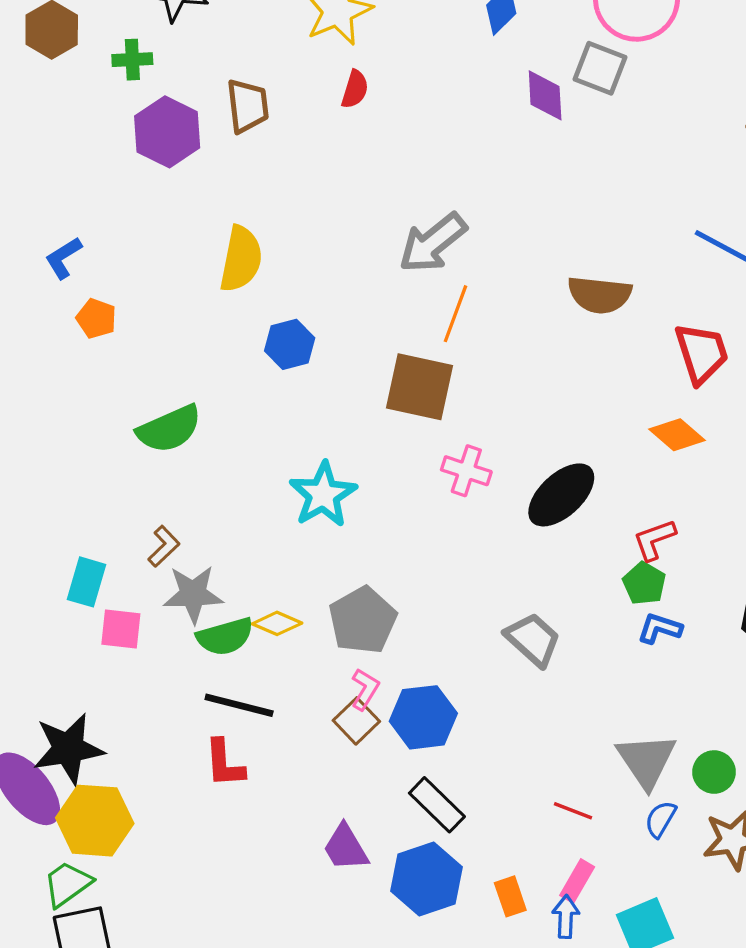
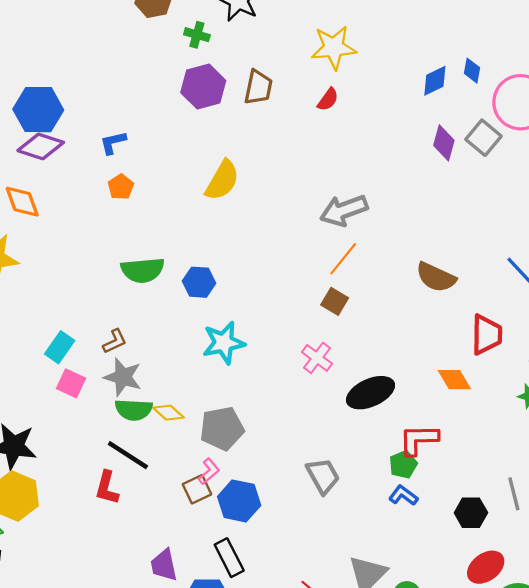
blue hexagon: (290, 344) -> (199, 282), moved
brown square: (420, 387) -> (335, 301), moved, size x0.6
red L-shape: (654, 540) -> (419, 440), size x1.4

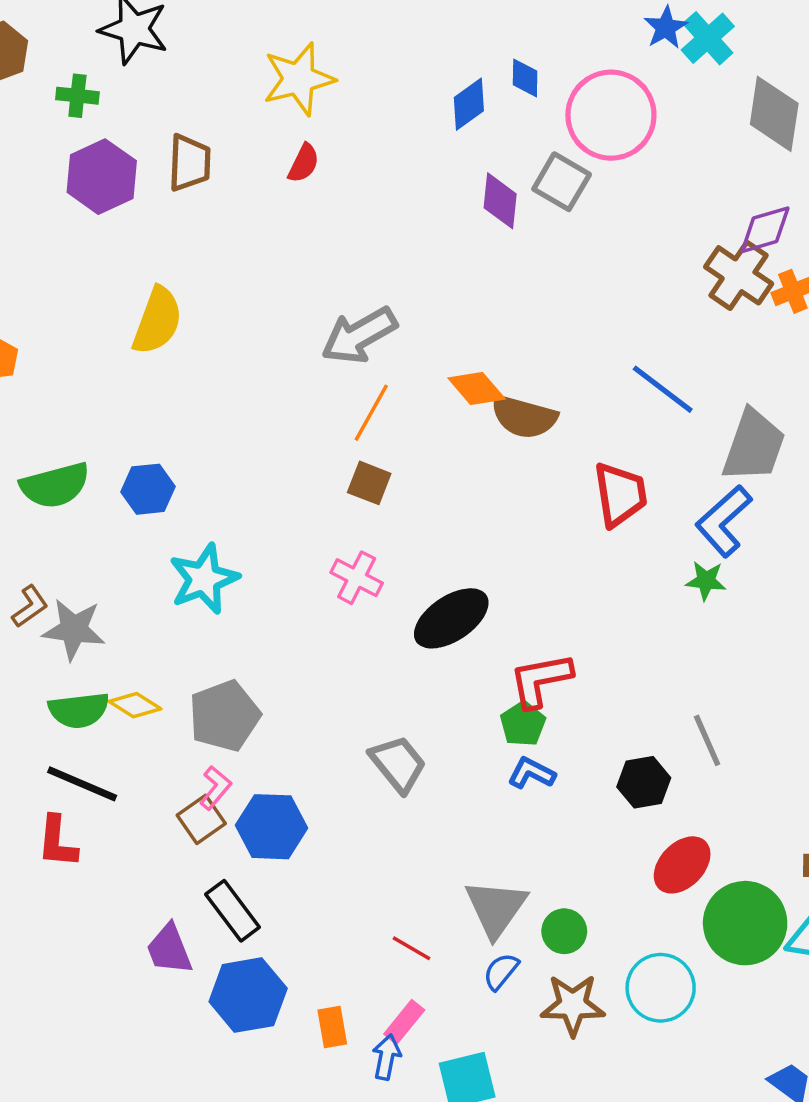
gray star: (123, 377) -> (74, 629), moved
orange diamond: (454, 380) -> (477, 389), moved
black rectangle: (229, 558) -> (233, 911), moved

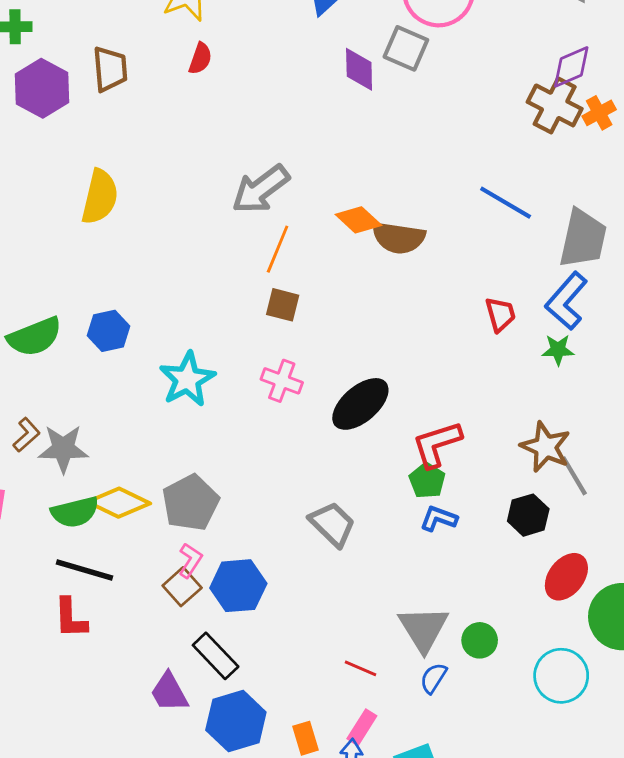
red trapezoid: (620, 494) -> (500, 314), moved, size x0.7
cyan star: (204, 579) -> (187, 379), moved
yellow diamond: (135, 705) -> (119, 503), size x1.5
brown star: (573, 1005) -> (546, 447), moved, turned 30

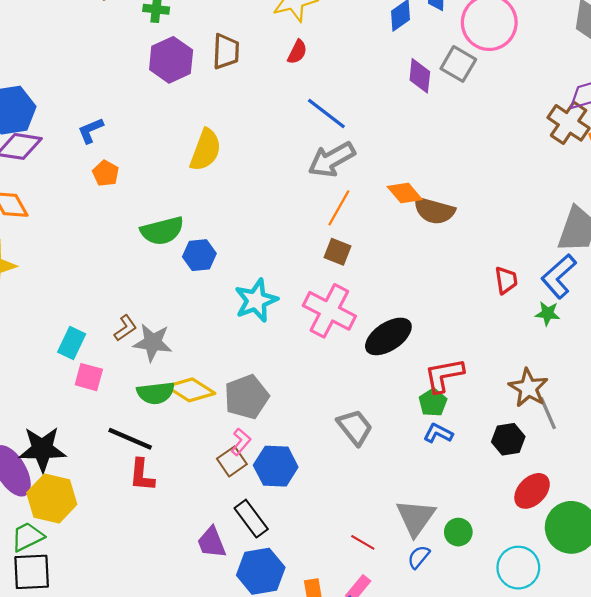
blue line: (506, 203) -> (326, 113), moved
green semicircle: (35, 337) -> (162, 231), moved
pink cross: (282, 381) -> (329, 311), size x1.6
black line: (85, 570) -> (130, 439), moved

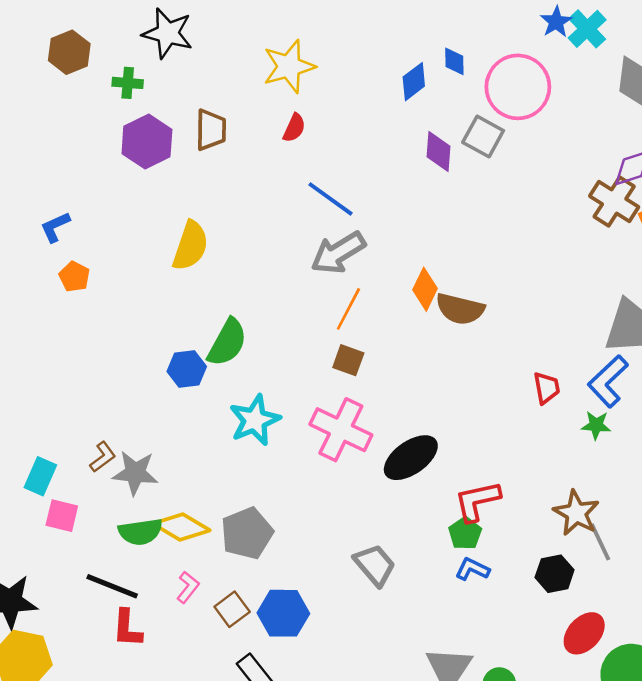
orange diamond: (405, 193) -> (425, 289), turned 68
green semicircle: (162, 231) -> (227, 342), moved, turned -45
pink L-shape: (241, 442) -> (188, 587), moved

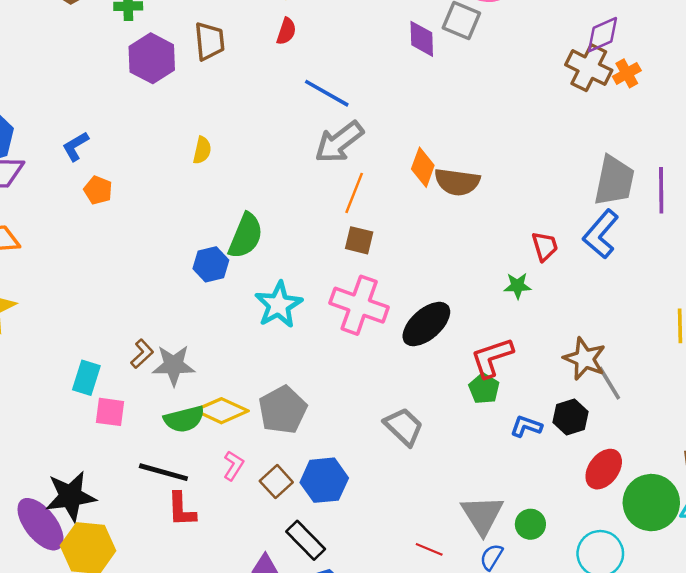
yellow semicircle: (190, 246) -> (202, 150), size x0.6
green star: (596, 425) -> (517, 286), moved
blue L-shape: (472, 569) -> (526, 426), moved

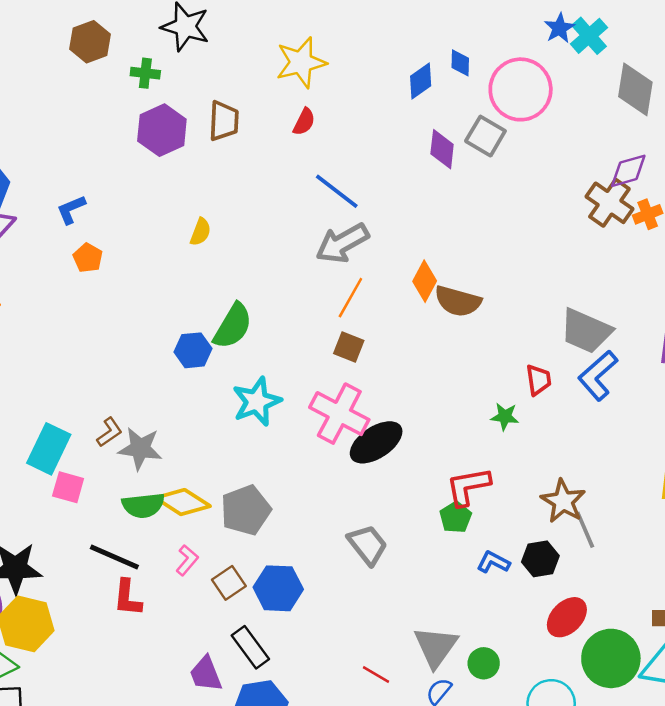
gray trapezoid: (614, 181) -> (586, 331), moved, turned 94
black ellipse: (426, 324) -> (376, 442), moved
cyan rectangle: (86, 378) -> (49, 449), size x1.4

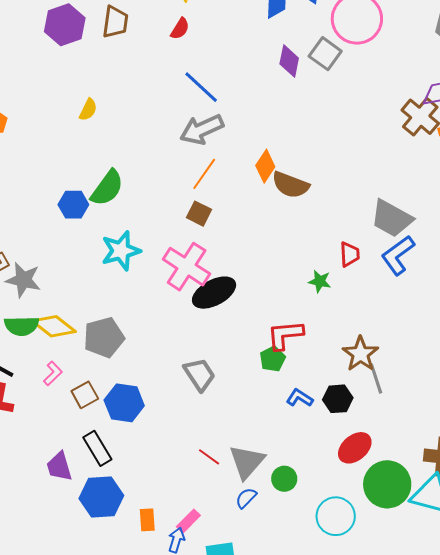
red line: (376, 675) -> (209, 457), moved

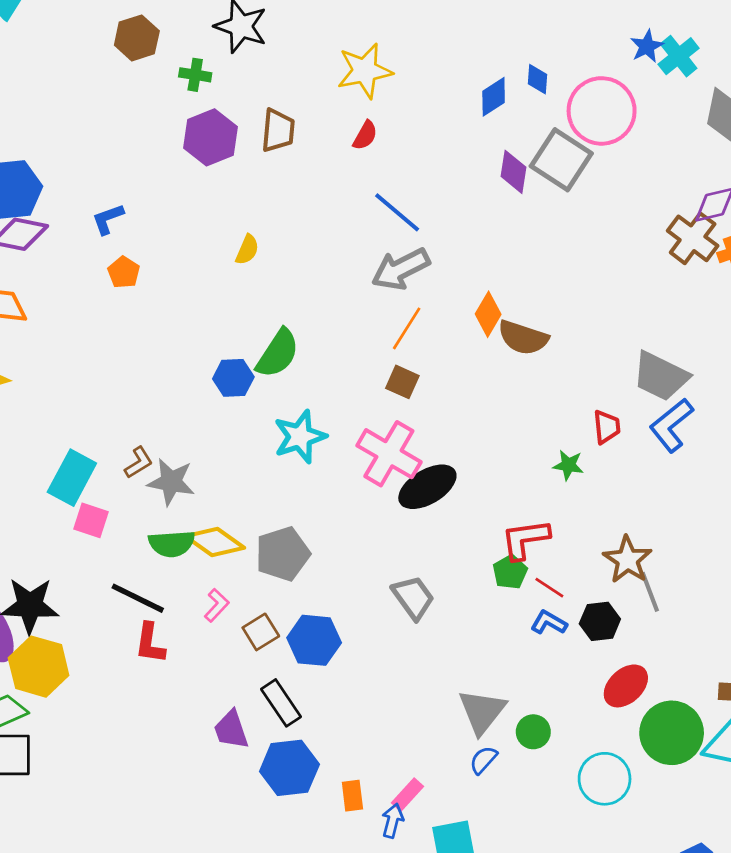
gray square: (325, 54) -> (561, 160), size x1.4
red line: (209, 457) -> (549, 588), moved

